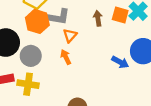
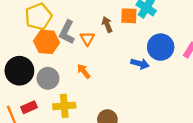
gray L-shape: (59, 17) -> (67, 32), turned 120
orange triangle: (70, 35) -> (87, 39), moved
yellow cross: (28, 84) -> (64, 106), moved

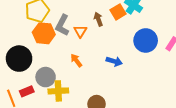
orange square: (129, 16) -> (118, 12), turned -35
blue arrow: (140, 64) -> (114, 61), moved
gray circle: (48, 78) -> (46, 77), moved

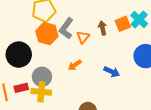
orange arrow: (76, 60) -> (75, 65), turned -96
yellow cross: (58, 91) -> (41, 92), moved

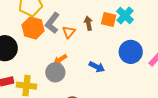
orange square: (123, 24) -> (109, 19), turned 35
gray circle: (42, 77) -> (55, 72), moved

